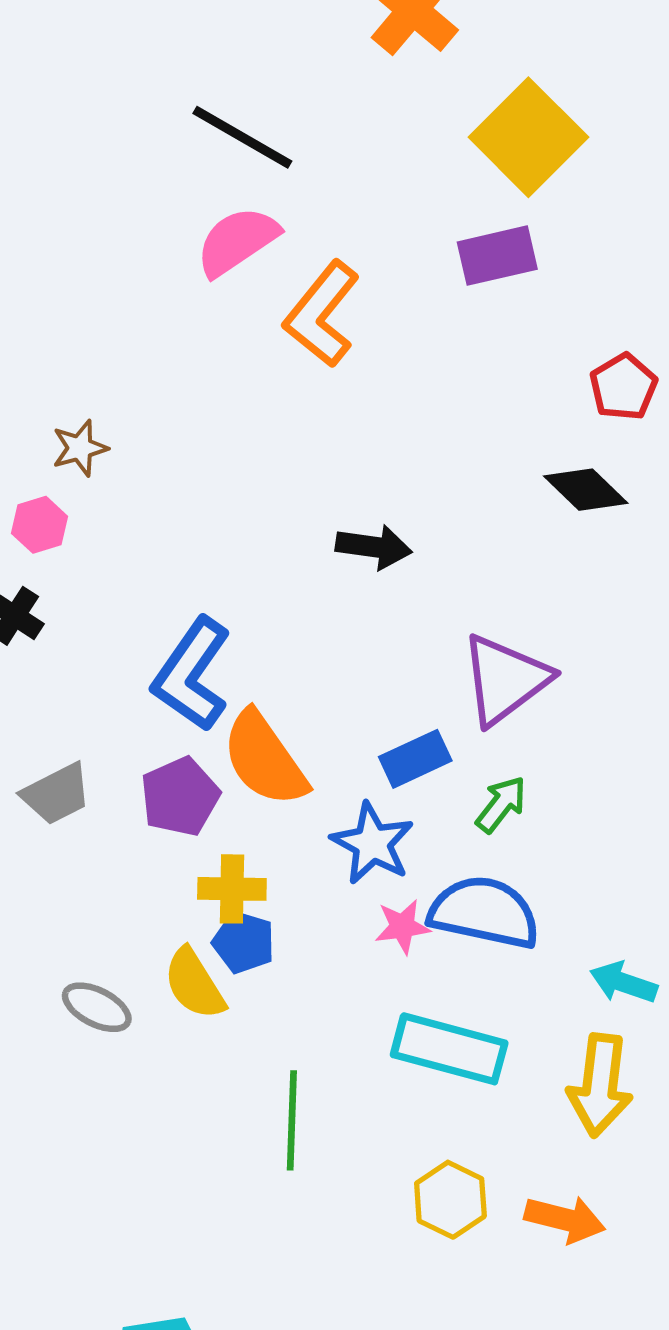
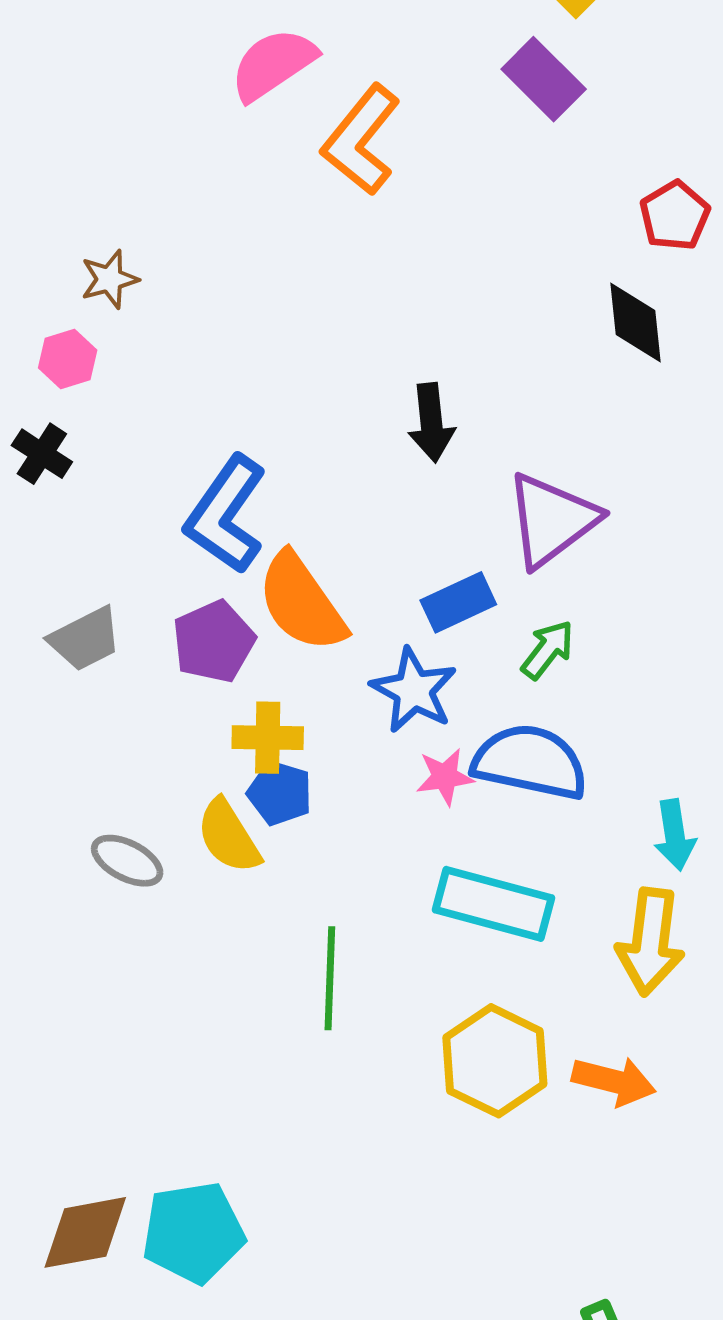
purple rectangle: (497, 256) -> (544, 79), turned 58
black diamond: (586, 490) -> (635, 323), turned 40
black arrow: (374, 547) -> (431, 423), moved, turned 76
cyan arrow: (623, 983) -> (675, 835), turned -118
yellow hexagon: (450, 1200) -> (495, 1061), size x1.4

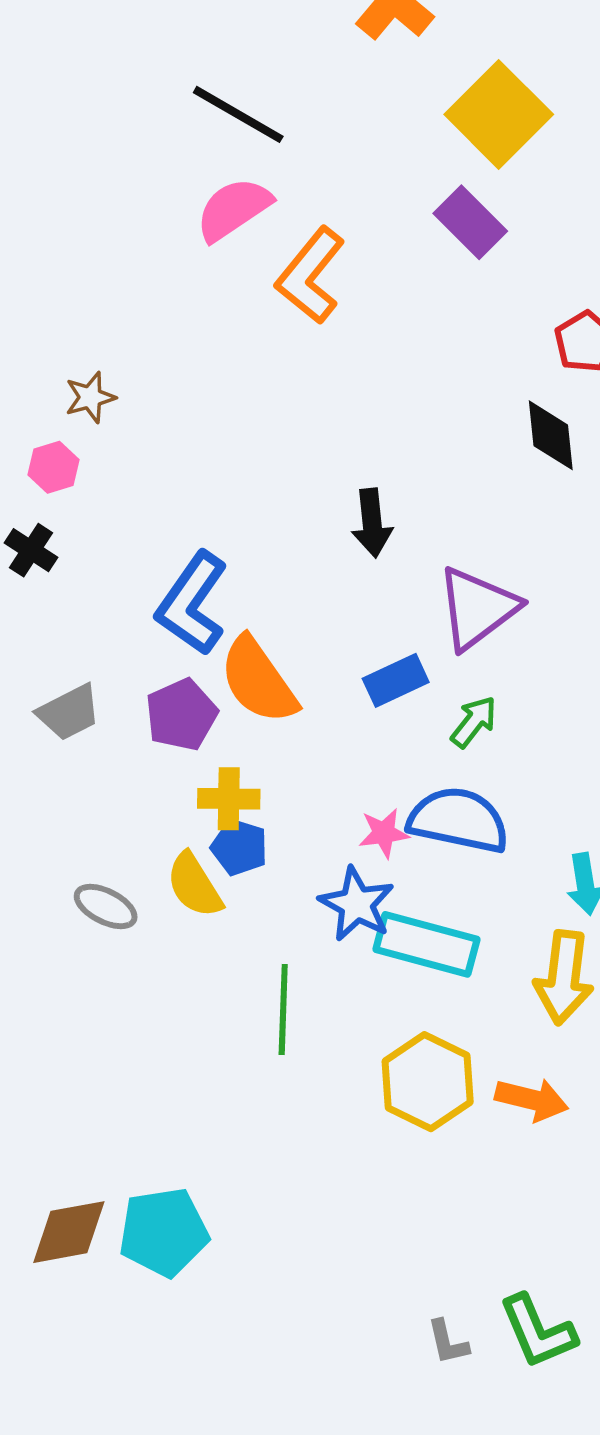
blue star: (414, 690) -> (357, 904), moved

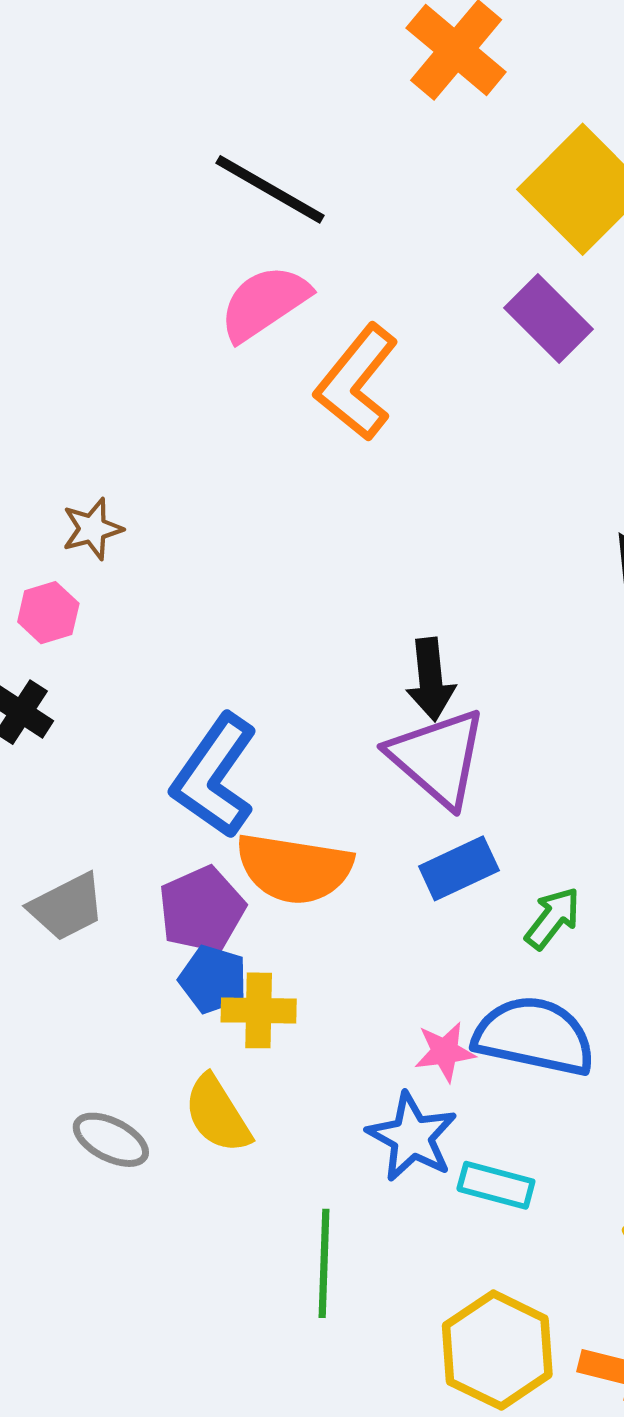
purple triangle: (477, 608) -> (438, 758), moved, turned -42
orange semicircle: (258, 680) -> (294, 868), turned -46
blue pentagon: (239, 847) -> (213, 979), moved
cyan rectangle: (426, 944) -> (496, 1185), size x0.6

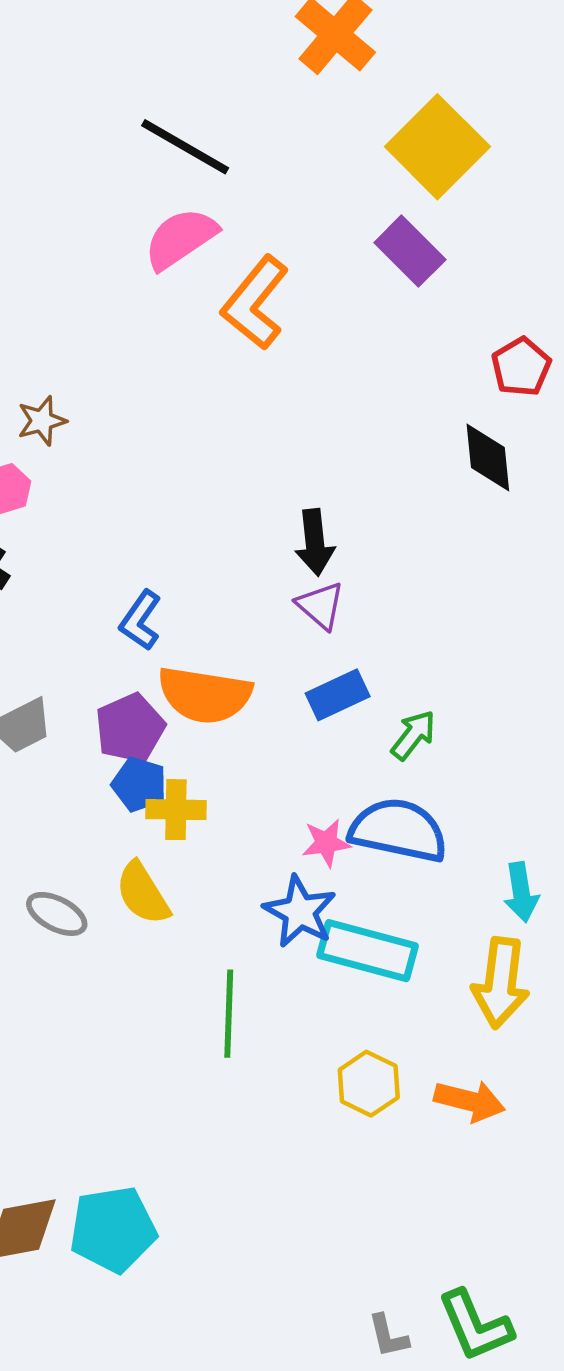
purple triangle: (438, 758) -> (320, 605), size x0.6
blue L-shape: (215, 776) -> (140, 620), size x0.6
cyan rectangle: (496, 1185) -> (367, 951), size x1.6
yellow hexagon: (497, 1350) -> (369, 1084), size x0.7

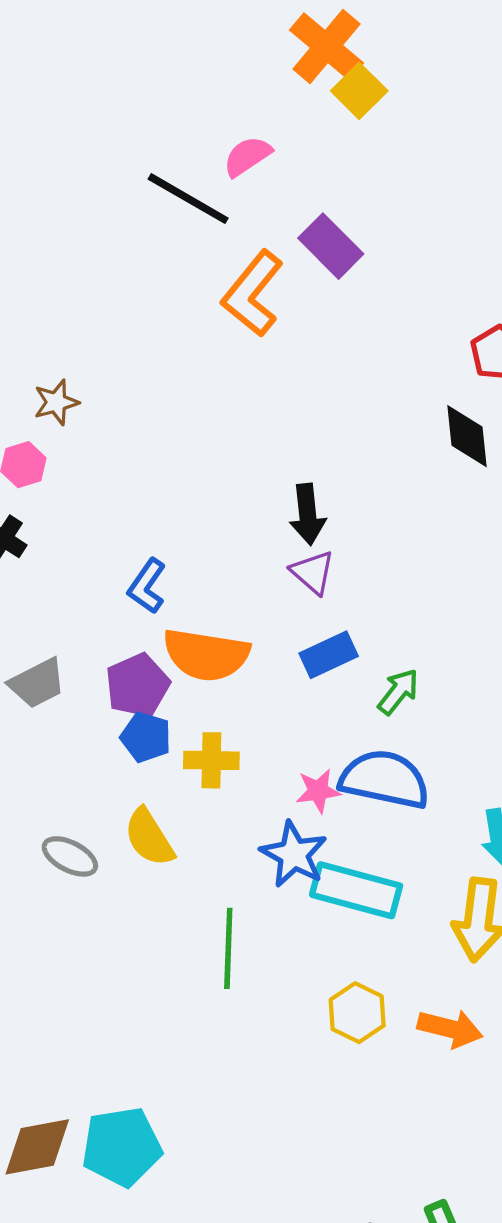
black line: (185, 147) -> (188, 199), moved
yellow square: (437, 147) -> (359, 91), moved, size x0.6
pink semicircle: (181, 238) -> (247, 156), moved, size x0.7
purple rectangle: (410, 251) -> (331, 246), moved
yellow cross: (176, 810) -> (211, 760), moved

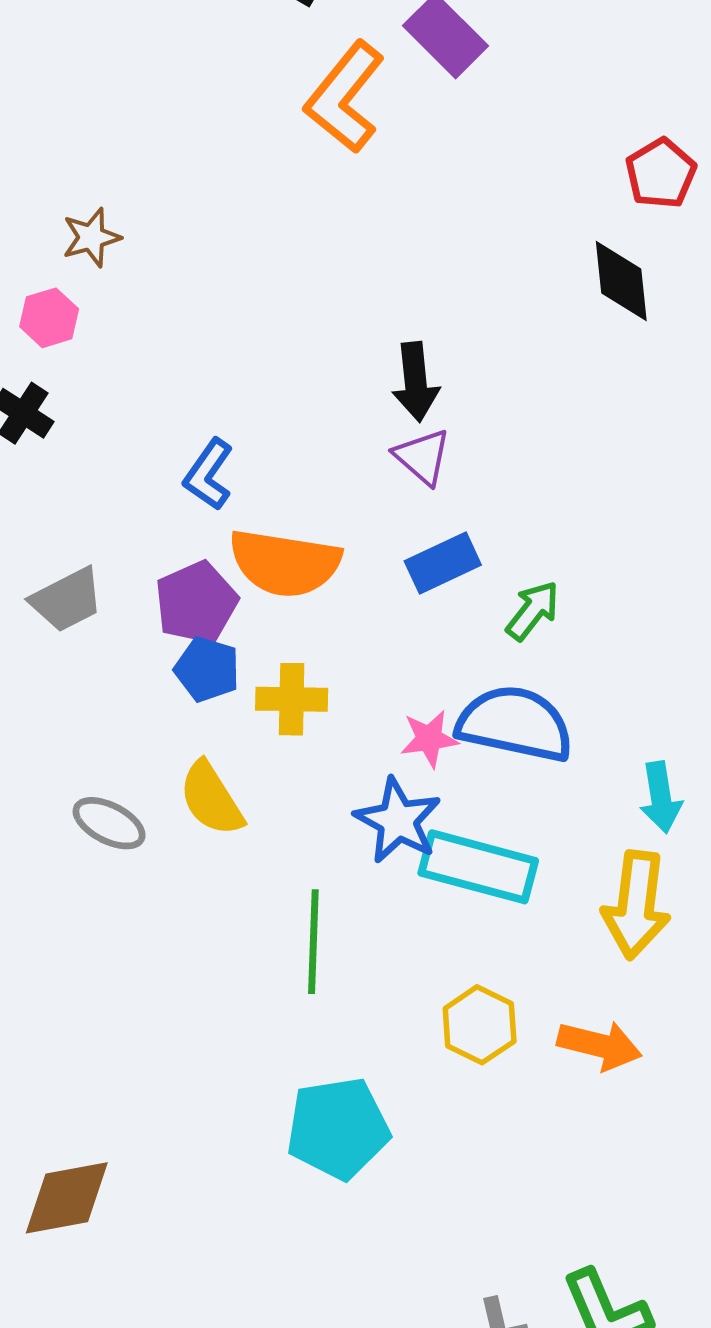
cyan pentagon: (122, 1147) -> (338, 1128), moved

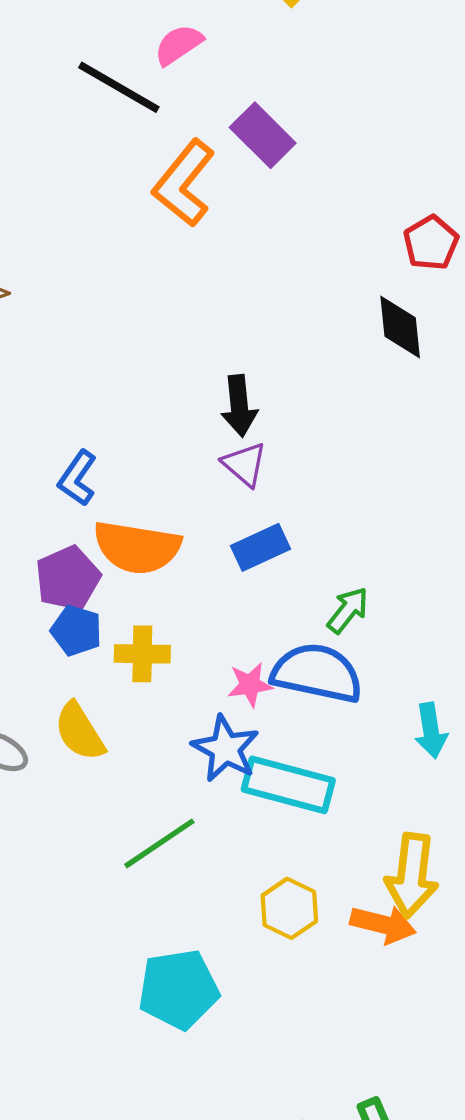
green arrow: (533, 611) -> (348, 610), moved
yellow arrow: (636, 905) -> (412, 875), moved
green line: (313, 942) -> (159, 843), turned 54

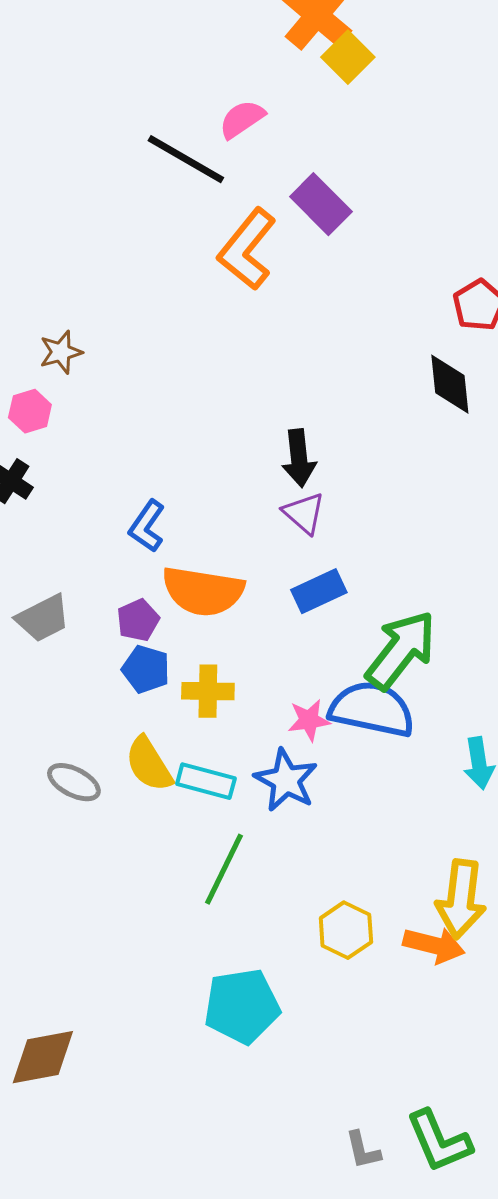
purple pentagon: (68, 578) -> (138, 620), size x0.7
green arrow: (348, 610) -> (401, 650), size x1.8
cyan rectangle: (288, 785) -> (206, 781), moved, size x0.7
green line: (159, 843) -> (224, 869), turned -30

